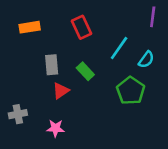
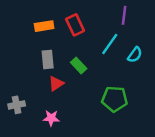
purple line: (153, 17) -> (124, 15), moved
orange rectangle: (30, 27) -> (44, 26), moved
green pentagon: (131, 91) -> (115, 99), moved, turned -30

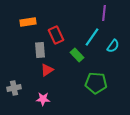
red rectangle: (75, 25) -> (56, 35), moved
orange rectangle: (44, 26) -> (28, 22), moved
green rectangle: (79, 66) -> (77, 55), moved

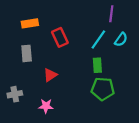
cyan semicircle: (113, 46) -> (121, 40), moved
gray rectangle: (40, 50) -> (27, 53), moved
green rectangle: (77, 55) -> (97, 65), moved, turned 40

